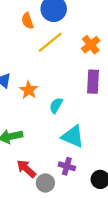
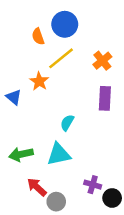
orange star: (29, 90) -> (39, 81), moved
cyan triangle: (73, 136) -> (59, 154), moved, turned -35
purple cross: (67, 166) -> (93, 185), moved

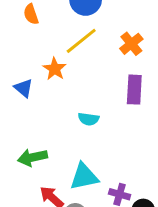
orange semicircle: (38, 36) -> (31, 14), moved
cyan semicircle: (67, 123) -> (89, 119), turned -112
cyan triangle: (59, 154) -> (84, 177), moved

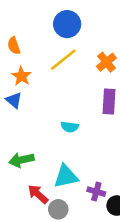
orange semicircle: (31, 14) -> (14, 46), moved
orange star: (55, 69) -> (21, 76), moved

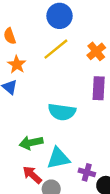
cyan semicircle: (70, 127) -> (62, 112), size x1.6
green arrow: (21, 160) -> (31, 143), moved

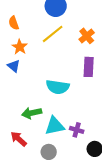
purple cross: (87, 172) -> (77, 130), moved
red arrow: (32, 175) -> (19, 139), moved

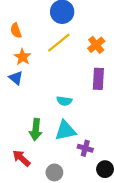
cyan semicircle: (58, 87) -> (64, 101), size x0.6
green arrow: (32, 113) -> (36, 130), turned -72
cyan triangle: (55, 126) -> (65, 131), moved

